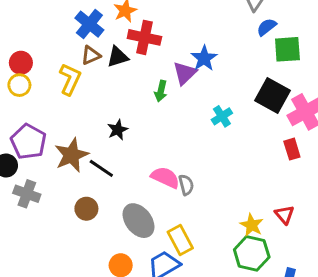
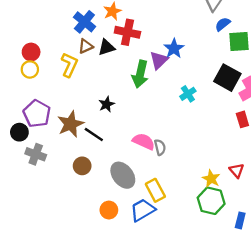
green arrow: (161, 91) -> (140, 74), size x1.6

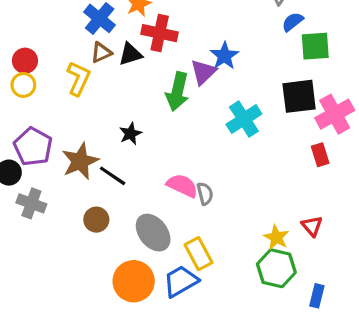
black square: (227, 78) -> (299, 96), turned -36
cyan cross: (188, 94) -> (244, 119), size x1.5
orange circle: (109, 210) -> (134, 281), size x1.6

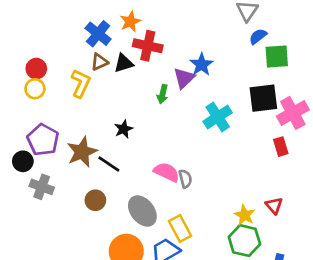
green arrow: (177, 91) -> (163, 94), size x0.6

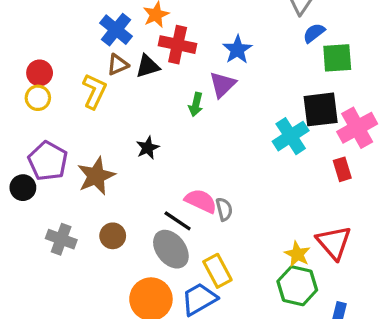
blue star: (202, 65) -> (237, 50), moved
cyan cross: (218, 117) -> (291, 136), moved
black line: (109, 164) -> (178, 221), moved
gray cross: (42, 187) -> (61, 239), moved
red triangle: (274, 206) -> (334, 243), size x1.6

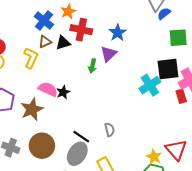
blue semicircle: (314, 33) -> (164, 14), moved
red rectangle: (342, 169) -> (181, 96), moved
pink semicircle: (201, 201) -> (48, 89), moved
brown circle: (113, 236) -> (42, 146), size x1.6
gray ellipse: (171, 249) -> (77, 154), turned 70

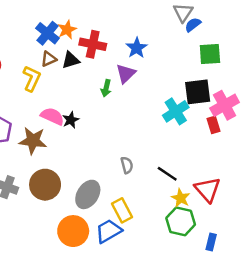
orange star: (68, 11) -> (67, 30), moved
brown star: (32, 109) -> (33, 141), turned 30
black line: (81, 137) -> (167, 174), moved

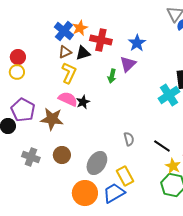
yellow L-shape: (32, 78) -> (69, 73), moved
brown circle: (45, 185) -> (62, 155), size x0.7

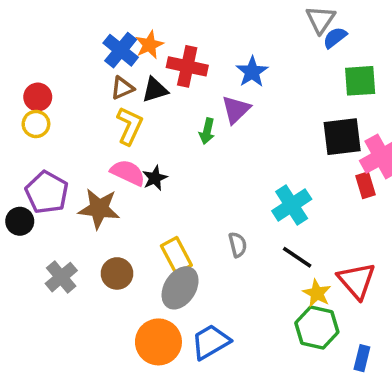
cyan cross: (169, 95) -> (292, 205), moved
gray cross: (31, 157) -> (61, 277), turned 30
yellow rectangle: (125, 176) -> (176, 255), moved

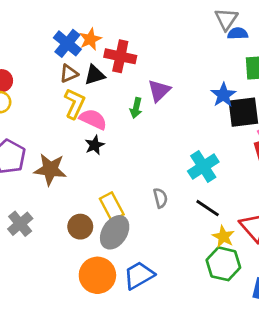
blue semicircle: (335, 38) -> (238, 33), turned 36
blue star: (252, 72) -> (223, 95), moved
pink semicircle: (128, 173) -> (93, 119), moved
brown circle: (117, 273) -> (80, 227), moved

